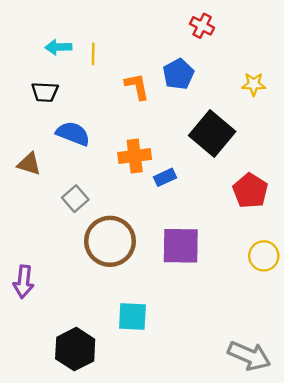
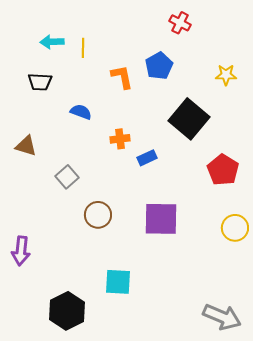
blue semicircle: (73, 134) -> (81, 112), moved, size x0.7
orange cross: (135, 156) -> (120, 139), size x0.7
brown circle: (110, 241) -> (98, 215), size x0.6

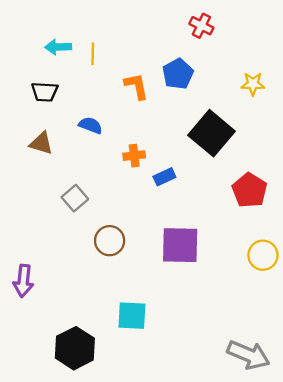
brown triangle: (26, 146) -> (41, 143), moved

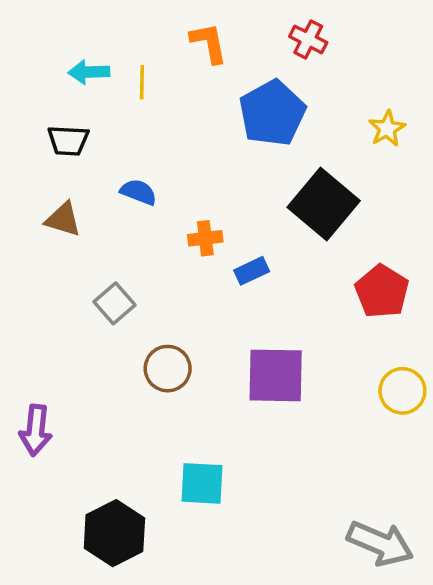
blue pentagon: (178, 74) -> (272, 113), size x1.4
yellow star: (253, 84) -> (387, 129), turned -30
orange L-shape: (136, 86) -> (209, 43), moved

